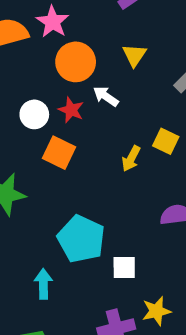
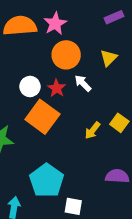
orange square: (59, 153) -> (42, 117), size x1.4

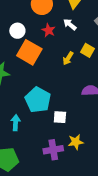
white arrow: (83, 83) -> (70, 24), moved
red star: (57, 88) -> (48, 30), moved

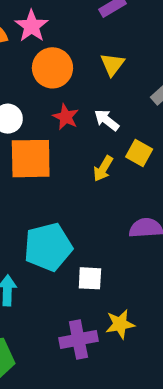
white arrow: (70, 24) -> (107, 120), moved
orange square: (29, 52) -> (31, 159), turned -30
cyan pentagon: (38, 100) -> (48, 247), turned 30

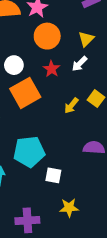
white arrow: (107, 120) -> (80, 64), moved, turned -91
orange square: (31, 159) -> (25, 93), turned -36
purple cross: (78, 339) -> (27, 220), moved

